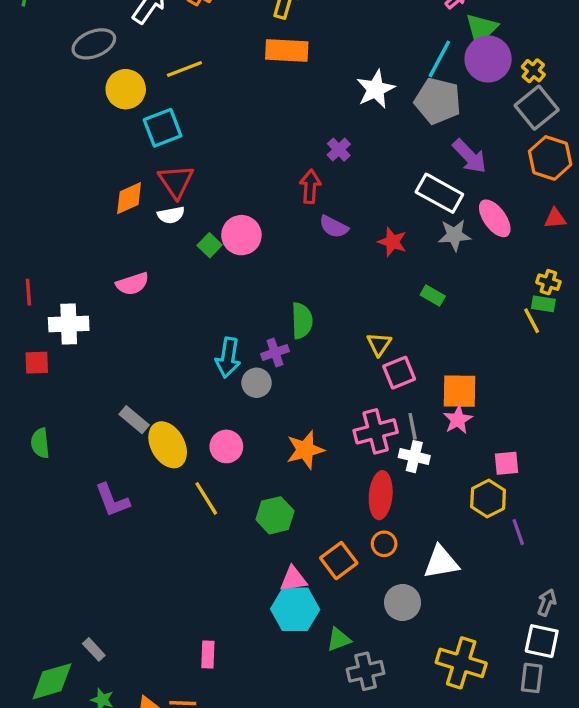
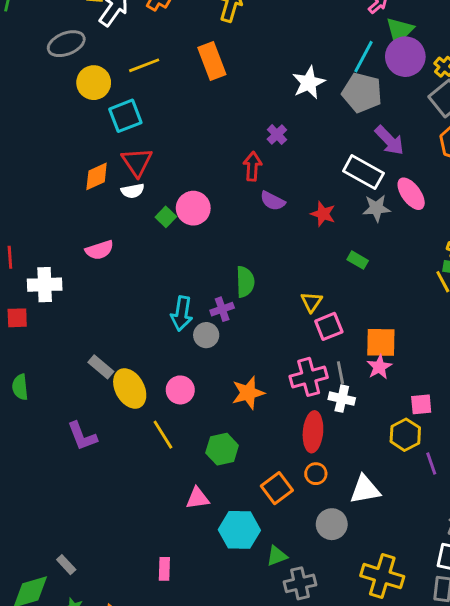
orange rectangle: (287, 51) -> (212, 61), moved, turned 66
pink triangle: (293, 579) -> (198, 498), moved

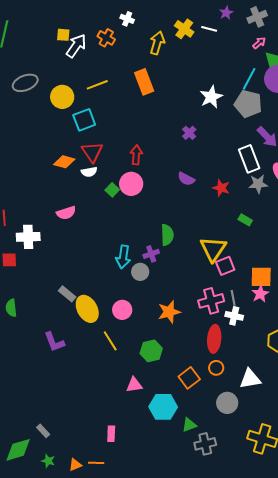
gray ellipse: (66, 44) -> (25, 83), moved
red arrow: (252, 166) -> (136, 155), moved
white rectangle: (363, 172) -> (249, 159), turned 40
orange diamond: (97, 176) -> (64, 162), turned 40
yellow triangle: (312, 302) -> (213, 249), size x1.8

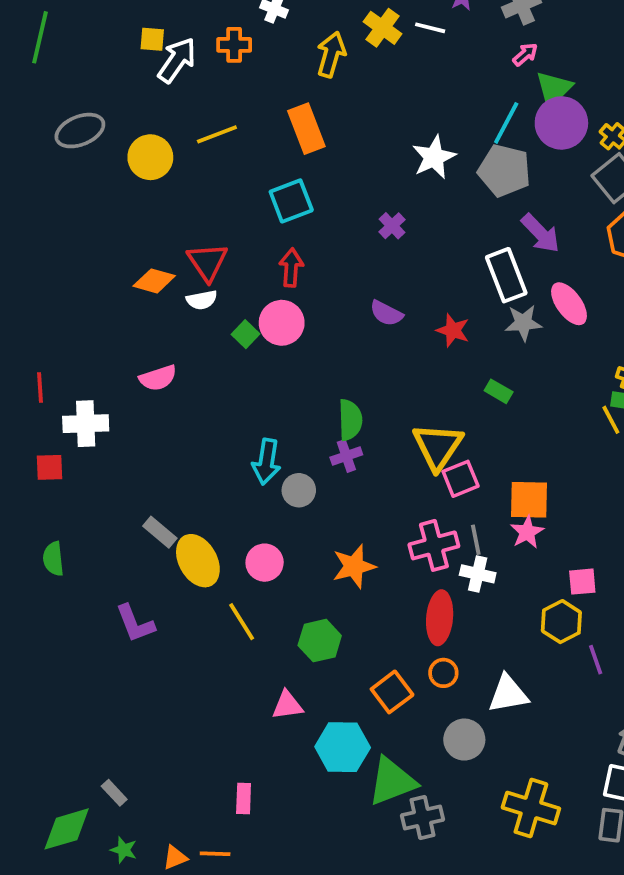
orange cross: (106, 38) -> (234, 45), turned -30
cyan square: (84, 120) -> (291, 201), moved
purple cross: (151, 254) -> (346, 456), moved
green triangle: (189, 425) -> (392, 781), size x1.8

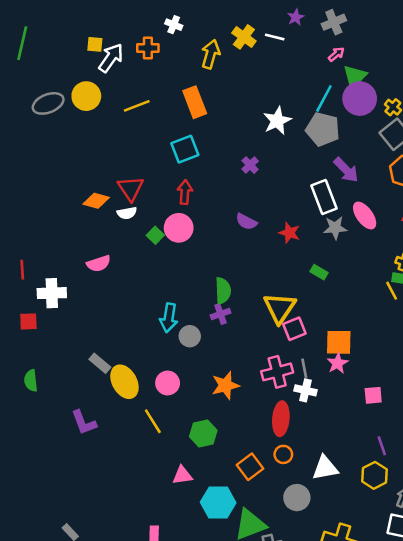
yellow circle: (150, 157) -> (86, 96), moved
yellow hexagon: (561, 622) -> (374, 475), moved

